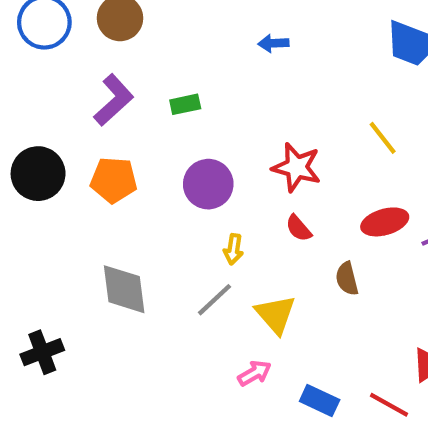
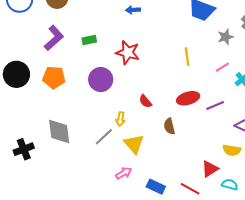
yellow line: (383, 138) -> (187, 57), turned 30
red star: (296, 167) -> (128, 52), moved
yellow arrow: (233, 249) -> (120, 119), moved
black cross: (42, 352) -> (24, 149), moved

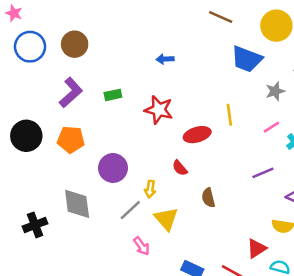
purple circle: (101, 80) -> (113, 168), moved
red ellipse: (188, 98) -> (197, 135), moved
pink arrow: (124, 173) -> (141, 246), moved, turned 84

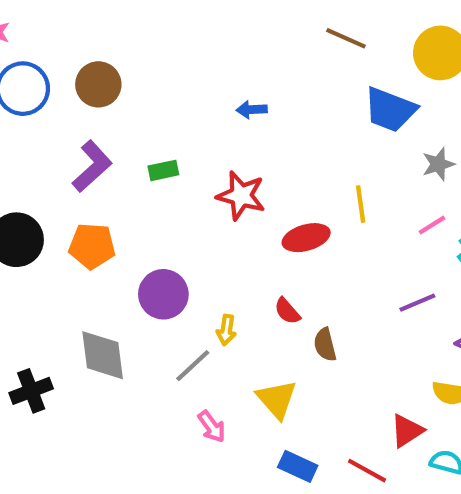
red semicircle: (180, 168) -> (287, 311), moved
yellow triangle: (166, 219) -> (277, 399), moved

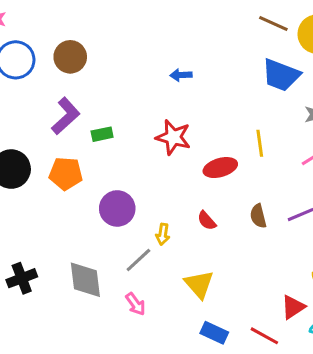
brown line: (346, 38) -> (273, 23), moved
green rectangle: (163, 170) -> (102, 134), moved
brown semicircle: (325, 345) -> (258, 216), moved
gray diamond: (103, 355) -> (85, 280), moved
pink arrow: (212, 427) -> (135, 304), moved

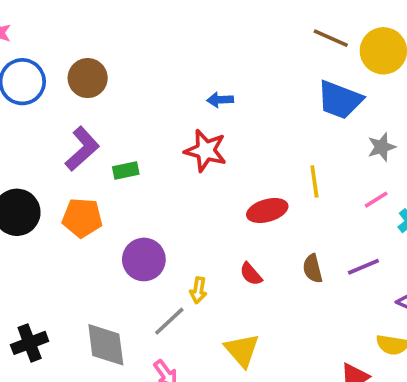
red star: (173, 137) -> (206, 151), moved

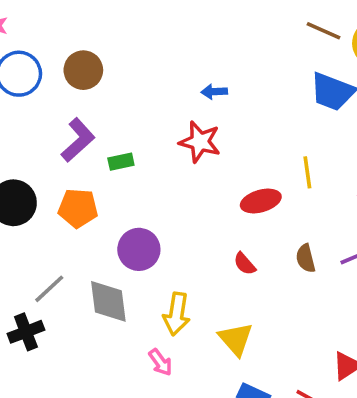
yellow arrow: (198, 290) -> (177, 314), moved, size x1.6
gray line: (169, 321) -> (49, 289), moved
gray diamond: (106, 345) -> (108, 301), moved

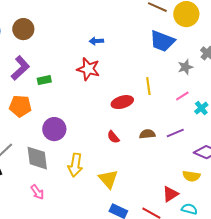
brown semicircle: (306, 258) -> (147, 134), turned 98
pink arrow: (160, 362) -> (37, 192), moved

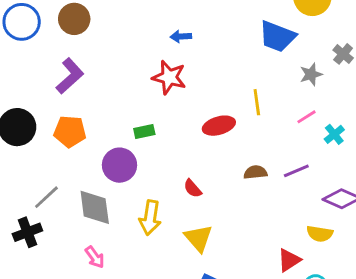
green rectangle: (44, 80) -> (144, 131), moved
red semicircle: (113, 137) -> (193, 188), moved

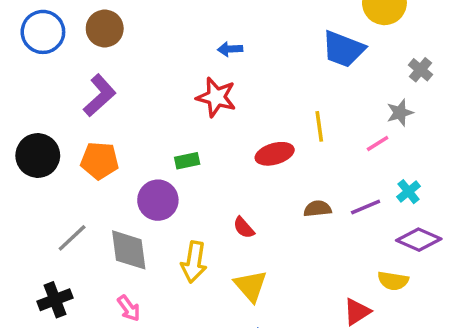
gray star: (311, 74) -> (400, 113), moved
cyan cross: (334, 134) -> (408, 192), moved
black cross: (27, 232) -> (55, 300), moved

